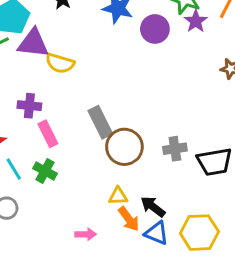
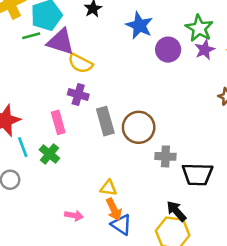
purple cross: (29, 106) -> (78, 95), moved
brown circle: (124, 147) -> (139, 127), moved
black arrow: (153, 207) -> (176, 211), moved
blue triangle: (157, 233) -> (121, 225), moved

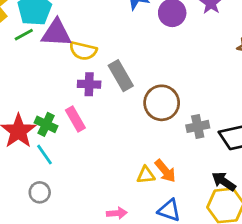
gray rectangle: (105, 121) -> (121, 76), moved
green cross: (49, 154) -> (46, 124), moved
orange arrow: (114, 209) -> (165, 171), moved

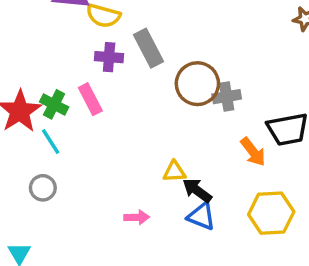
gray cross: (198, 126) -> (227, 97), moved
orange arrow: (165, 171) -> (253, 152), moved
black arrow: (224, 181) -> (197, 190), moved

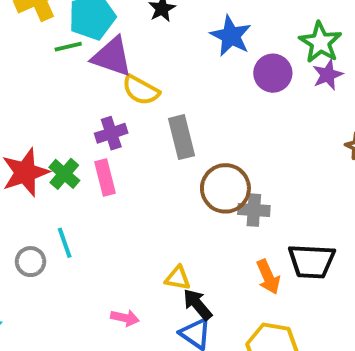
purple cross: (109, 57) -> (111, 133), moved, turned -36
cyan line: (51, 142) -> (65, 243), moved

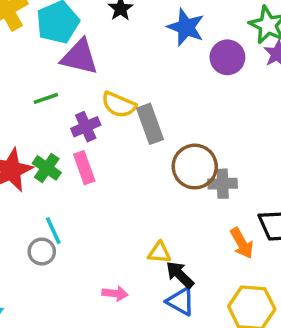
green line: (68, 47) -> (46, 98), moved
yellow semicircle: (141, 90) -> (119, 105), moved
gray circle: (31, 262) -> (42, 252), moved

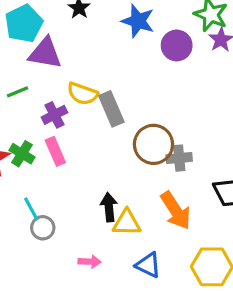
orange arrow: (242, 243) -> (176, 210), moved, size x1.4
gray circle: (42, 252) -> (43, 228), moved
yellow triangle: (159, 252) -> (127, 223), size x1.4
black arrow: (180, 275) -> (109, 207), moved, turned 44

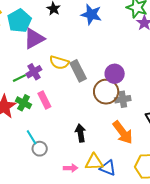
purple circle: (177, 45) -> (115, 74), moved
purple triangle: (45, 53) -> (34, 39), turned -35
green line: (17, 92) -> (19, 78), moved
purple cross: (54, 115) -> (34, 72), moved
yellow triangle: (127, 223) -> (94, 162), moved

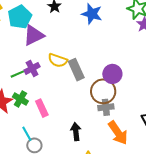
gray cross: (123, 99) -> (106, 107), moved
pink rectangle: (44, 100) -> (42, 108), moved

